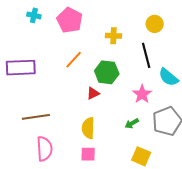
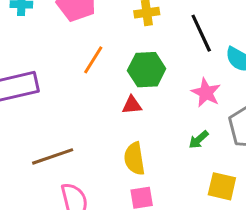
red triangle: (93, 93) -> (132, 105), turned 32

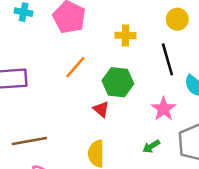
red triangle: (132, 105) -> (101, 109), turned 36

